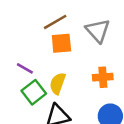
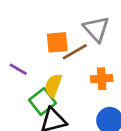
brown line: (55, 22) -> (75, 52), moved
green square: (34, 92) -> (42, 102), moved

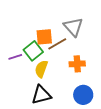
purple line: (18, 69) -> (15, 57), turned -48
green square: (42, 102) -> (33, 51), moved

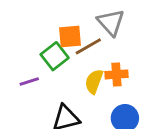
purple line: (15, 57) -> (29, 82), moved
yellow semicircle: (41, 69) -> (94, 82), moved

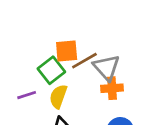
gray triangle: (111, 22) -> (107, 68), moved
yellow semicircle: (94, 82) -> (58, 96), moved

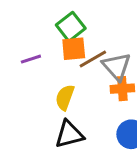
green square: (51, 70) -> (71, 27), moved
purple line: (27, 95) -> (31, 59), moved

